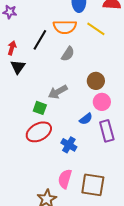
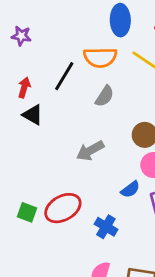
black triangle: (18, 67) -> (33, 115), turned -35
green square: (40, 108) -> (27, 212), moved

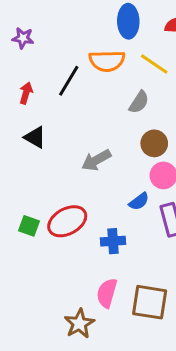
gray semicircle: (105, 96) -> (139, 102), moved
black triangle: (33, 115) -> (35, 137), moved
blue cross: (106, 227) -> (113, 241), turned -35

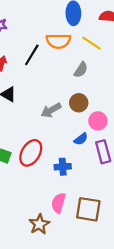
brown circle: (154, 143) -> (79, 103), moved
red ellipse: (67, 221) -> (31, 153), turned -30

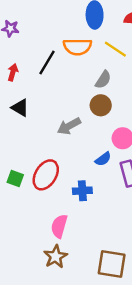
brown circle: (79, 103) -> (101, 105), moved
pink semicircle: (58, 203) -> (59, 226), moved
brown square: (88, 209) -> (112, 264), moved

